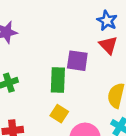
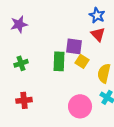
yellow square: (59, 114) -> (82, 61), moved

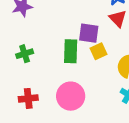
yellow square: (82, 61) -> (98, 51), turned 32
pink circle: (80, 106) -> (71, 96), moved

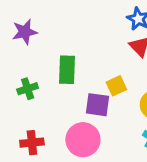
purple square: (89, 33) -> (98, 105), moved
green rectangle: (71, 51) -> (67, 70), moved

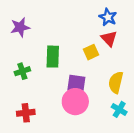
yellow square: (116, 86) -> (91, 52), moved
pink circle: (83, 140) -> (75, 102), moved

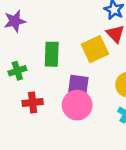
yellow square: (91, 52) -> (95, 49), size x1.5
red cross: (26, 113) -> (33, 103), moved

